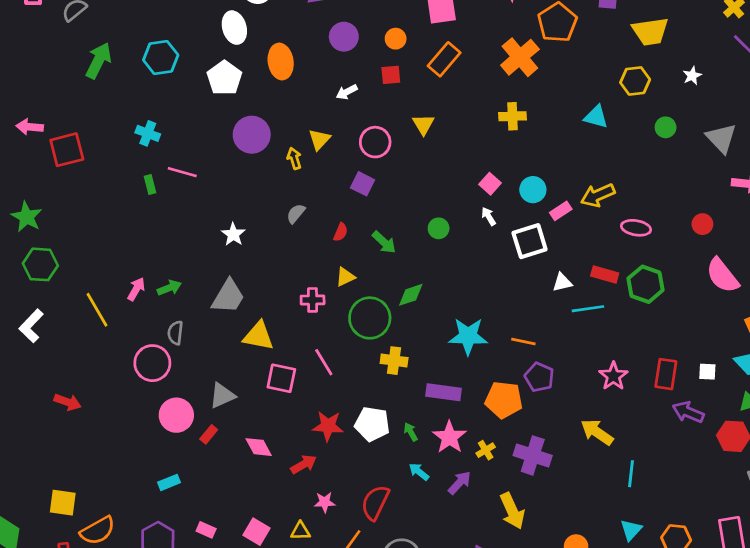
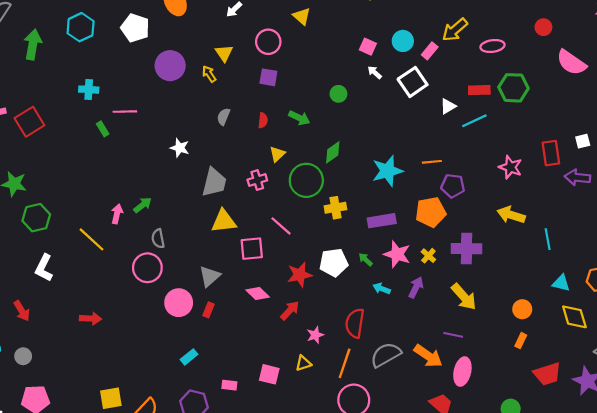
gray trapezoid: (228, 297) -> (214, 182), moved
pink diamond: (259, 447) -> (258, 294), moved
cyan triangle: (631, 530) -> (561, 283), turned -42

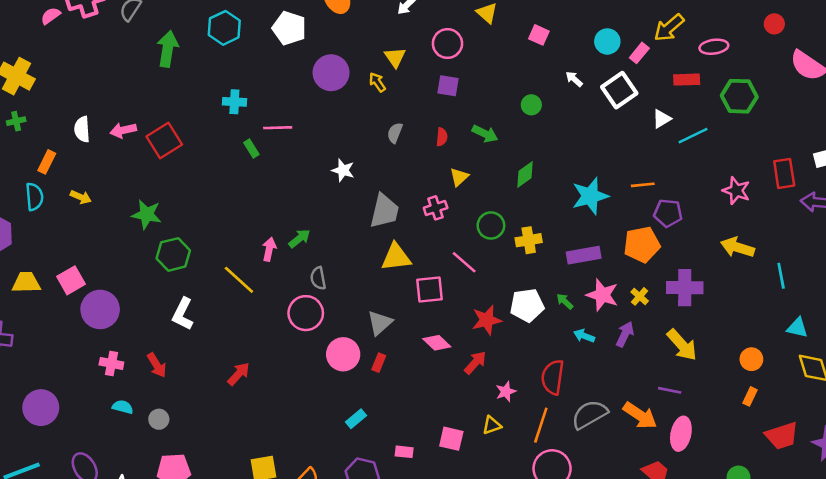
pink square: (368, 47) -> (539, 35), moved
red rectangle: (479, 90) -> (687, 80), moved
green circle: (306, 180) -> (491, 225), moved, size x0.7
red arrow: (91, 319) -> (239, 374), turned -50

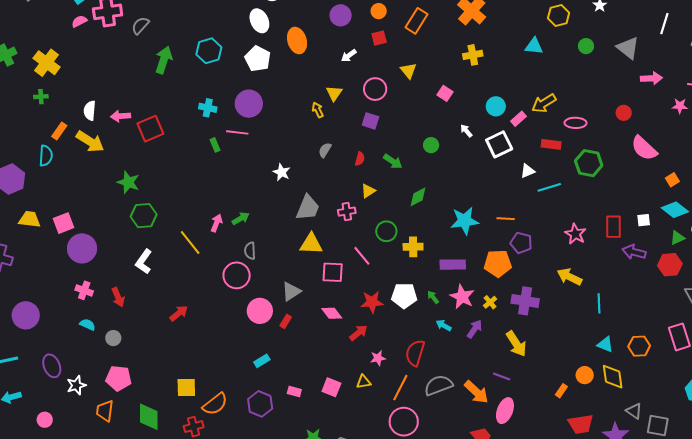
purple circle: (331, 73) -> (249, 104), moved
yellow arrow: (81, 197) -> (90, 142), moved, size x1.8
orange circle: (751, 359) -> (585, 375), moved

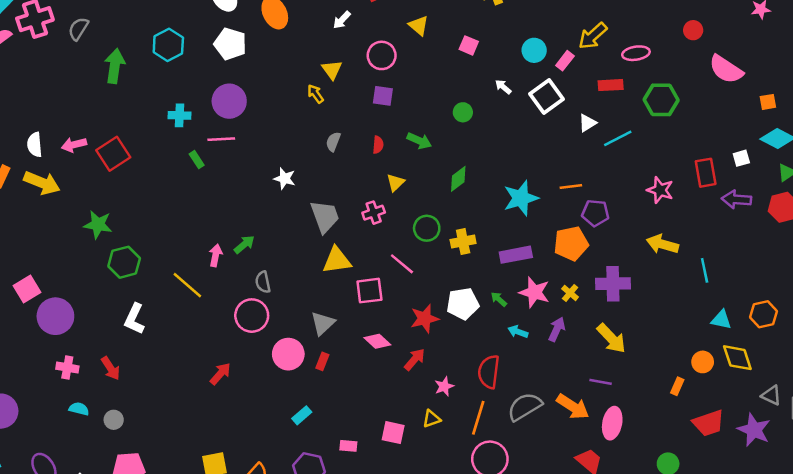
orange square: (672, 180) -> (768, 102), turned 32
gray trapezoid: (308, 208) -> (325, 217), turned -32
red arrow: (179, 313) -> (220, 374), moved

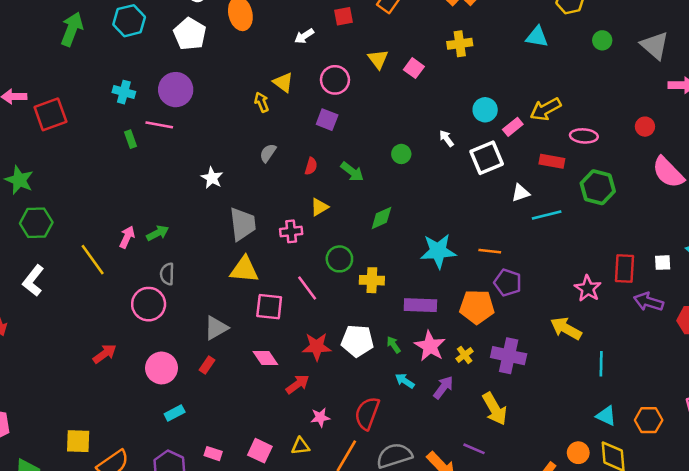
pink square: (469, 45) -> (414, 68), moved
yellow triangle: (332, 70) -> (283, 82), turned -30
pink star: (660, 190) -> (588, 289), moved
pink circle: (288, 354) -> (162, 368), moved

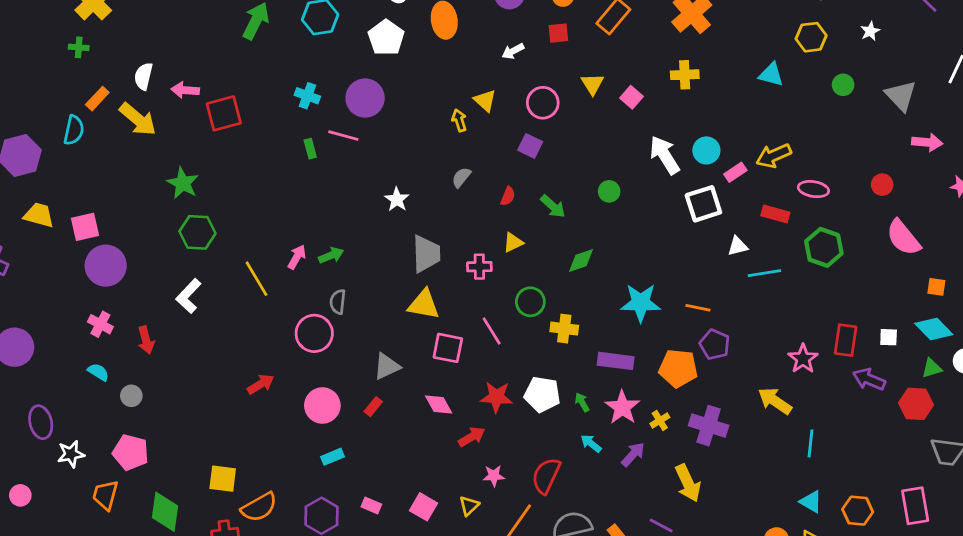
white arrow: (446, 138) -> (665, 155), moved, size x2.0
yellow triangle: (301, 446) -> (469, 506), turned -42

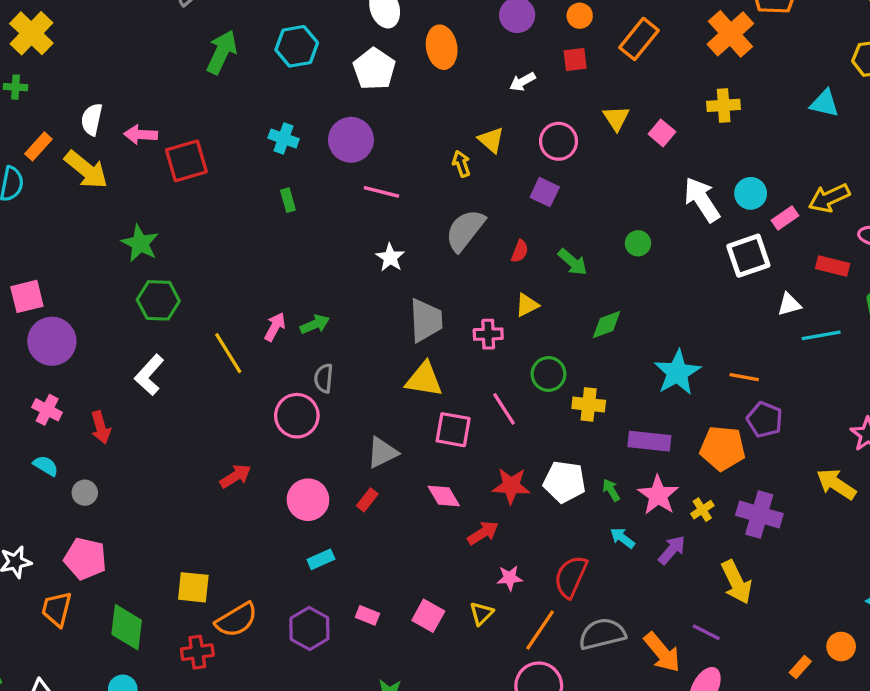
pink line: (343, 136) -> (381, 192), moved
gray semicircle: (461, 177) -> (465, 230), size x1.8
cyan star: (641, 303) -> (677, 373), turned -30

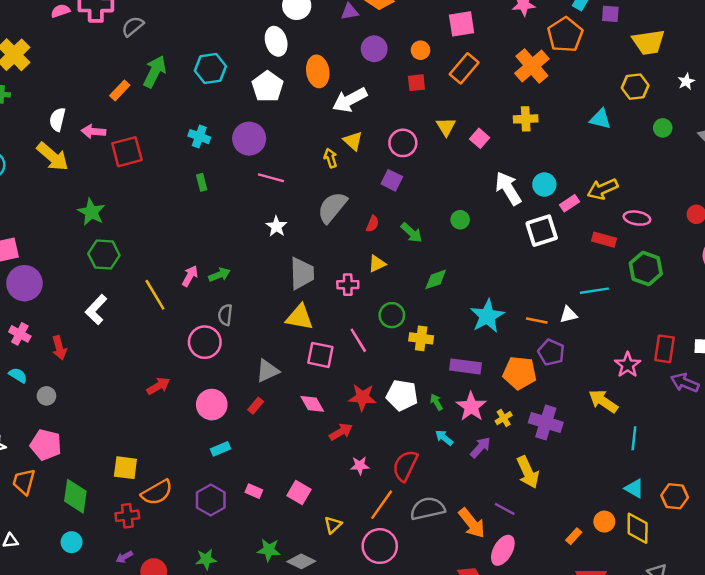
white arrow: (522, 82) -> (350, 100), moved, size x1.8
orange rectangle: (38, 146) -> (120, 90), moved
white triangle: (789, 304) -> (568, 315), moved
yellow triangle: (481, 613) -> (333, 525), moved

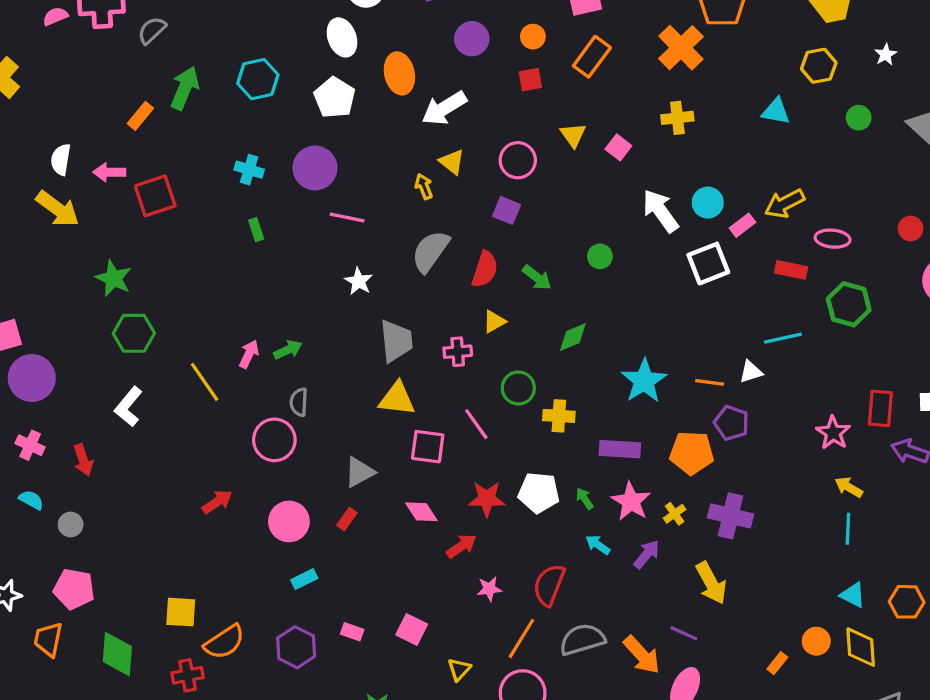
red semicircle: (372, 224) -> (485, 269), size x1.6
yellow arrow: (603, 401) -> (849, 487), moved, size x0.7

